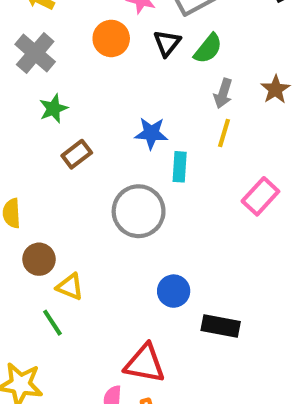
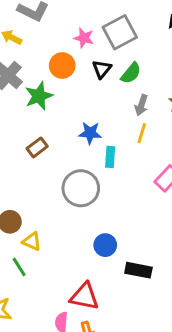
green star: (53, 109) -> (39, 96), moved, size x1.4

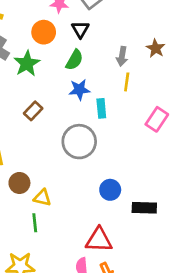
green semicircle: (131, 73) -> (74, 60), moved
green line: (19, 267) -> (35, 223), turned 36

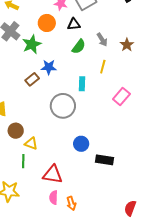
black triangle: (80, 29) -> (74, 24), turned 48
gray arrow: (122, 56) -> (102, 40), moved, turned -48
green semicircle: (74, 60) -> (79, 47), moved
blue star: (79, 90) -> (49, 67), moved
red triangle: (99, 240) -> (53, 174), moved

